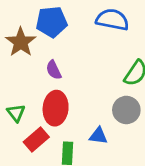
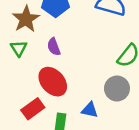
red ellipse: (56, 108) -> (53, 82), turned -52
green triangle: (16, 113) -> (19, 48), moved

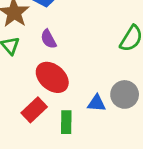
gray circle: (117, 88) -> (125, 94), moved

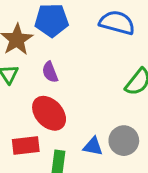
red rectangle: (34, 110) -> (26, 145), turned 30

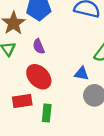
blue triangle: (93, 146) -> (82, 74), moved

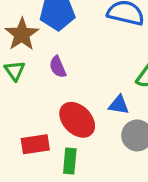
red ellipse: (39, 77) -> (77, 120), moved

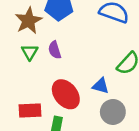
green triangle: (15, 71) -> (30, 52), moved

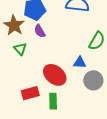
purple semicircle: (55, 50) -> (40, 31), moved

